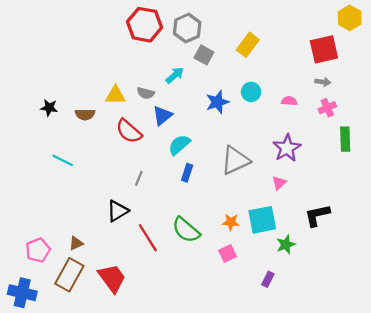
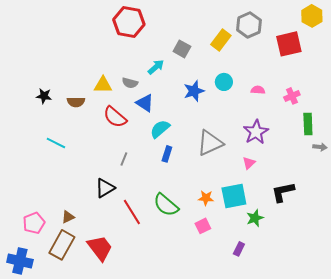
gray hexagon: (187, 28) -> (249, 25), moved
gray arrow: (323, 82) -> (320, 147), moved
blue triangle: (162, 116) -> (145, 103), turned -48

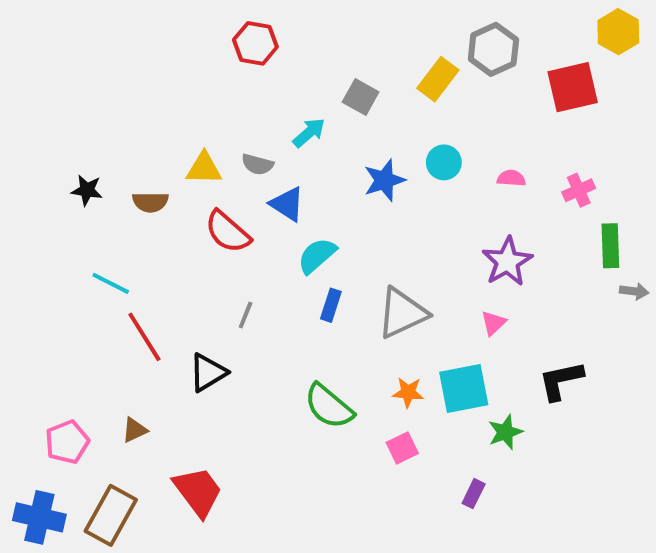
red hexagon: (129, 22) -> (255, 43), size x0.7
gray triangle: (210, 143) -> (402, 313), moved
red line: (132, 212) -> (144, 337), moved
brown rectangle: (62, 245) -> (111, 515), moved

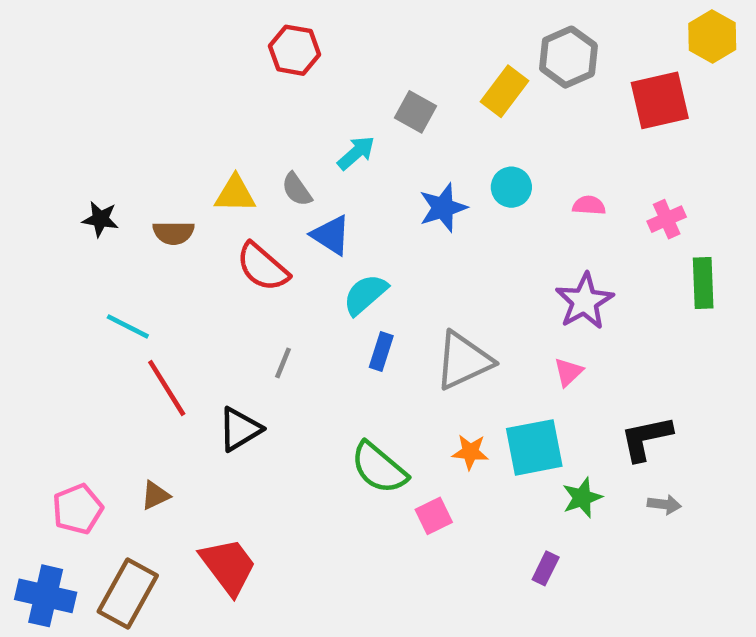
gray semicircle: (257, 164) -> (297, 189), turned 40
gray arrow: (634, 291) -> (664, 504), moved
pink square: (402, 448) -> (434, 516), moved

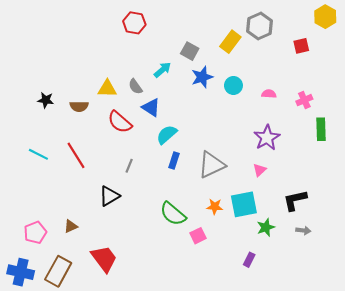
red square: (660, 100) -> (301, 46), size x0.6
blue star: (443, 208) -> (202, 77), moved
cyan line: (128, 326) -> (38, 154), moved
red line: (167, 388) -> (76, 155), moved

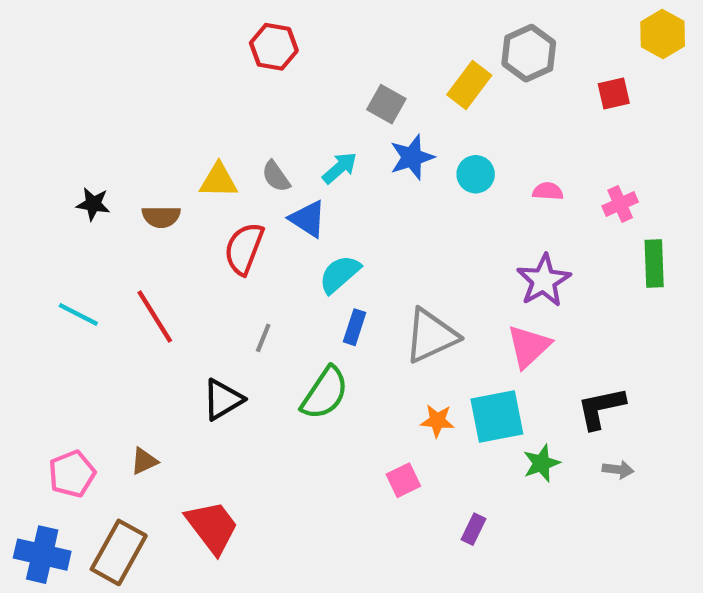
cyan arrow: (163, 70) -> (340, 168), moved
red semicircle: (120, 122) -> (244, 249), turned 70
pink triangle: (260, 170) -> (529, 346), size x1.6
green semicircle: (173, 214) -> (325, 393), moved, turned -96
purple rectangle: (249, 260) -> (474, 529), moved

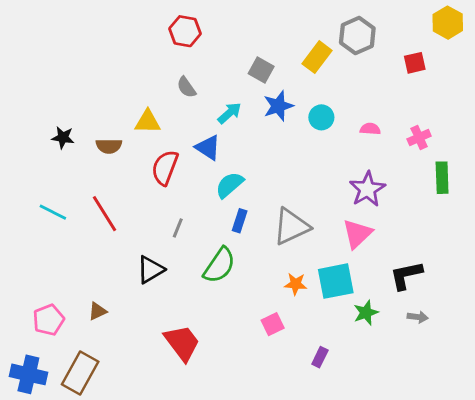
gray semicircle: (276, 176) -> (186, 87), moved
red trapezoid: (212, 527) -> (182, 343), moved

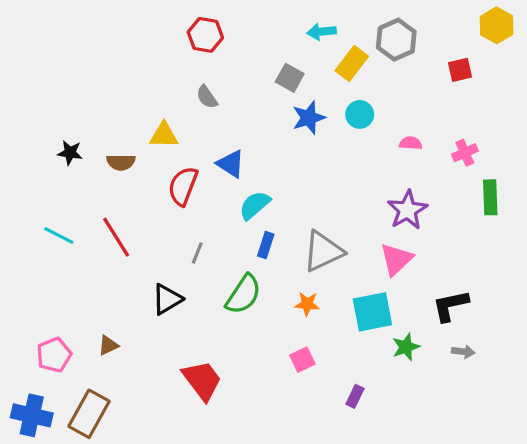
cyan arrow: (229, 113) -> (321, 32), moved, turned -145
cyan circle: (321, 117) -> (360, 114), moved
orange star: (296, 284) -> (307, 304), moved

